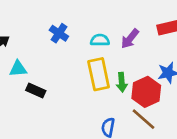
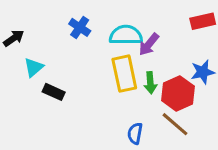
purple arrow: (130, 39) -> (149, 44), moved
cyan semicircle: (100, 40) -> (126, 35), size x1.5
cyan triangle: (18, 69) -> (34, 67), turned -36

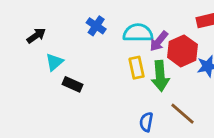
yellow rectangle: (124, 74) -> (137, 68), size x0.7
green arrow: (150, 83) -> (160, 76), size x1.5
red hexagon: (178, 93) -> (182, 51), moved

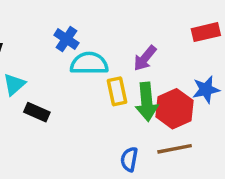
cyan semicircle: (138, 33) -> (89, 63), moved
red hexagon: (182, 51) -> (175, 109), moved
brown line: (182, 114) -> (175, 149), turned -52

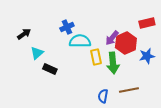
blue cross: (66, 39) -> (67, 27), turned 32
red hexagon: (175, 109) -> (126, 43), moved

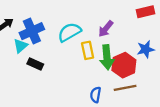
blue cross: (67, 27) -> (32, 31), moved, size x1.5
cyan semicircle: (80, 41) -> (69, 32), turned -30
red hexagon: (126, 43) -> (124, 65), moved

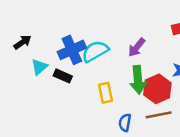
blue cross: (32, 31) -> (72, 50), moved
yellow rectangle: (88, 50) -> (105, 93), moved
black rectangle: (35, 64) -> (63, 76), moved

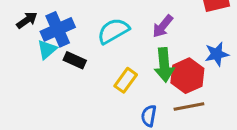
blue cross: (72, 50) -> (58, 29), moved
yellow rectangle: (105, 93) -> (126, 80), turned 48

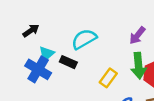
blue cross: (58, 29) -> (38, 69), moved, turned -35
cyan semicircle: (113, 31) -> (84, 39), moved

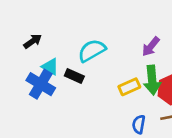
cyan triangle: (47, 54) -> (50, 67), turned -49
yellow rectangle: (108, 78) -> (129, 87), moved, turned 30

